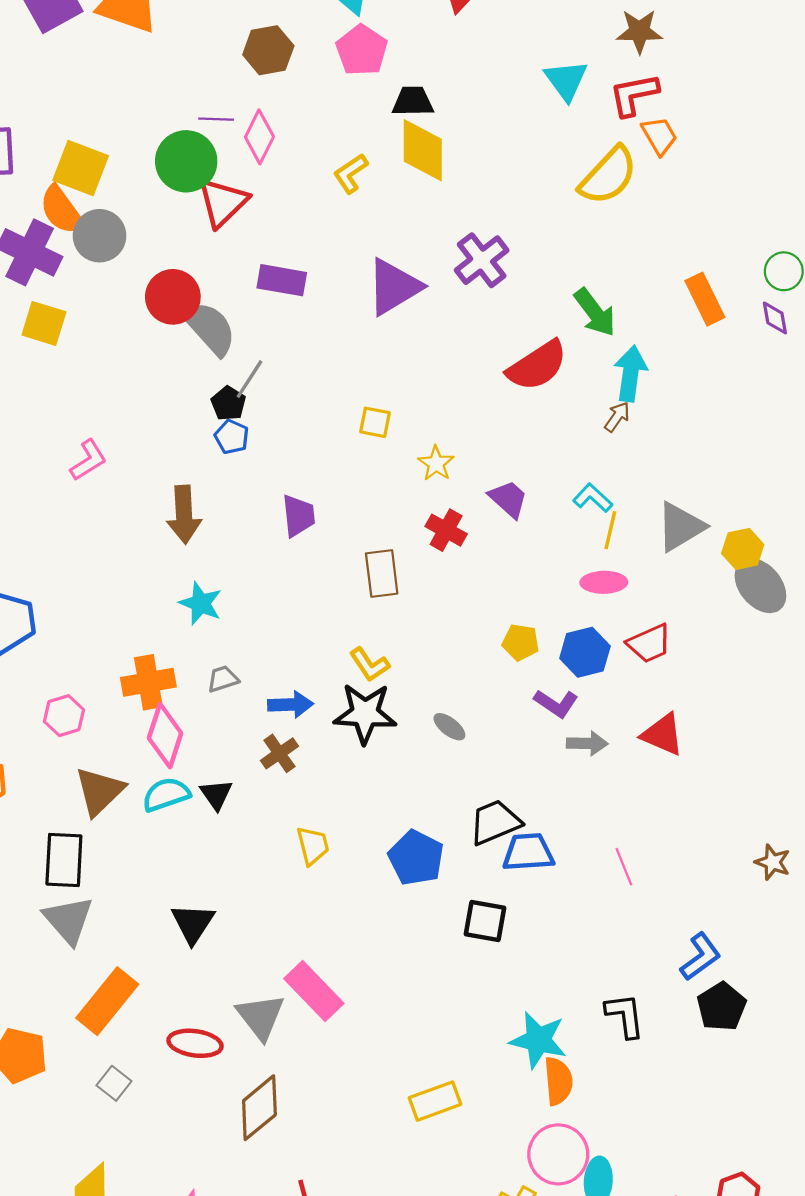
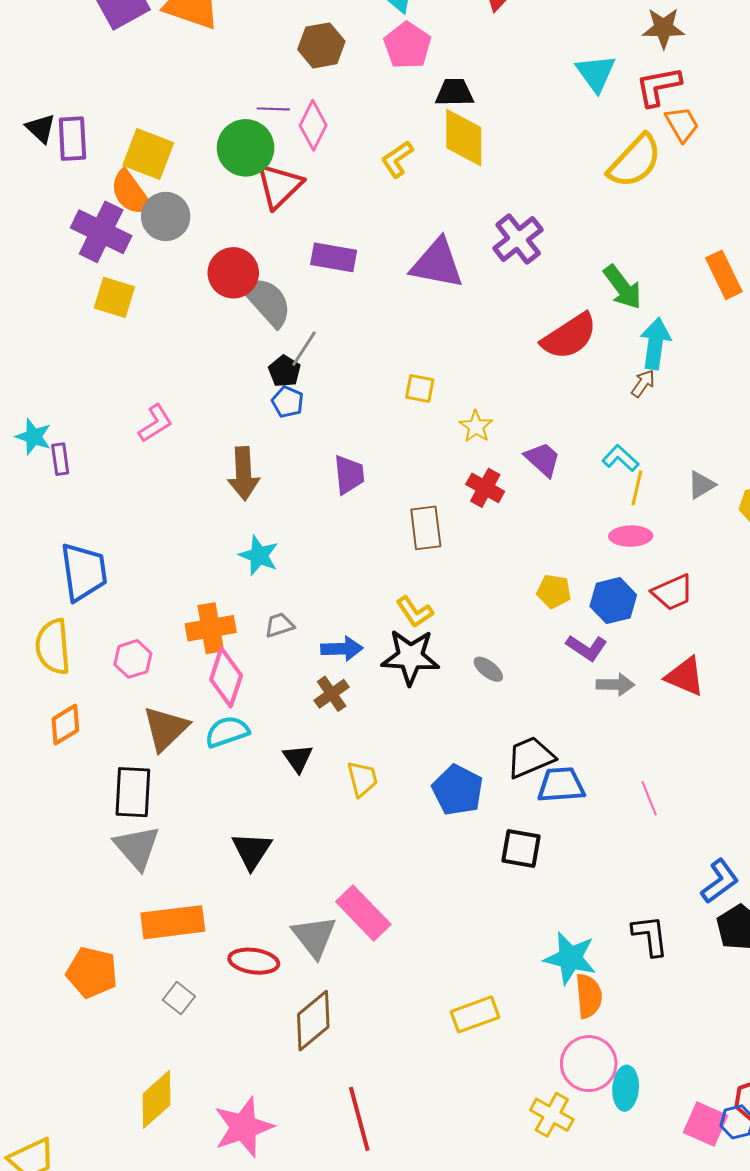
purple triangle: (394, 287) -> (437, 264), turned 42
gray triangle: (680, 527) -> (701, 485), size x0.6
black triangle: (216, 794) -> (298, 758), moved
orange rectangle: (107, 1001) -> (173, 922), turned 44

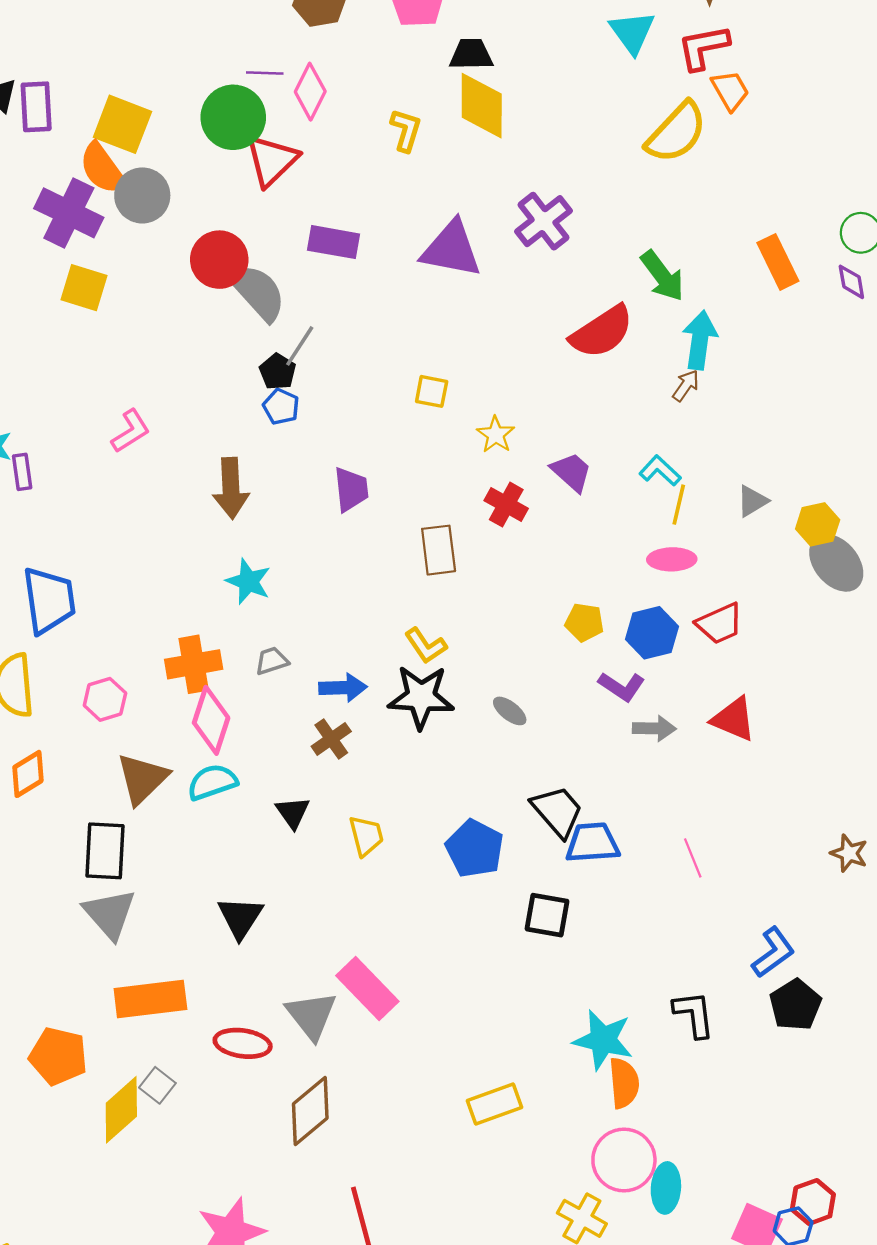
yellow L-shape: (397, 159) -> (406, 130), turned 141
black trapezoid: (530, 757) -> (557, 811), turned 72
yellow diamond: (156, 1099) -> (121, 1110), moved

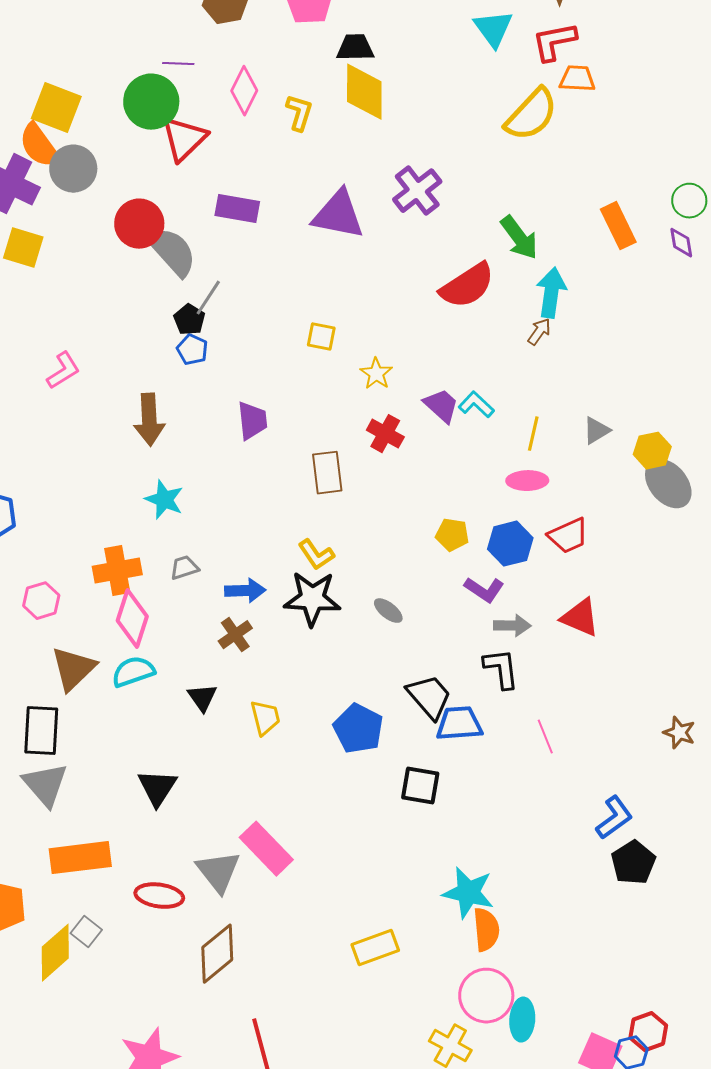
orange trapezoid: (730, 90) -> (577, 79), turned -57
pink diamond: (310, 92) -> (244, 91), moved
cyan L-shape: (660, 471) -> (476, 405), moved
black L-shape: (694, 1014) -> (501, 669), moved

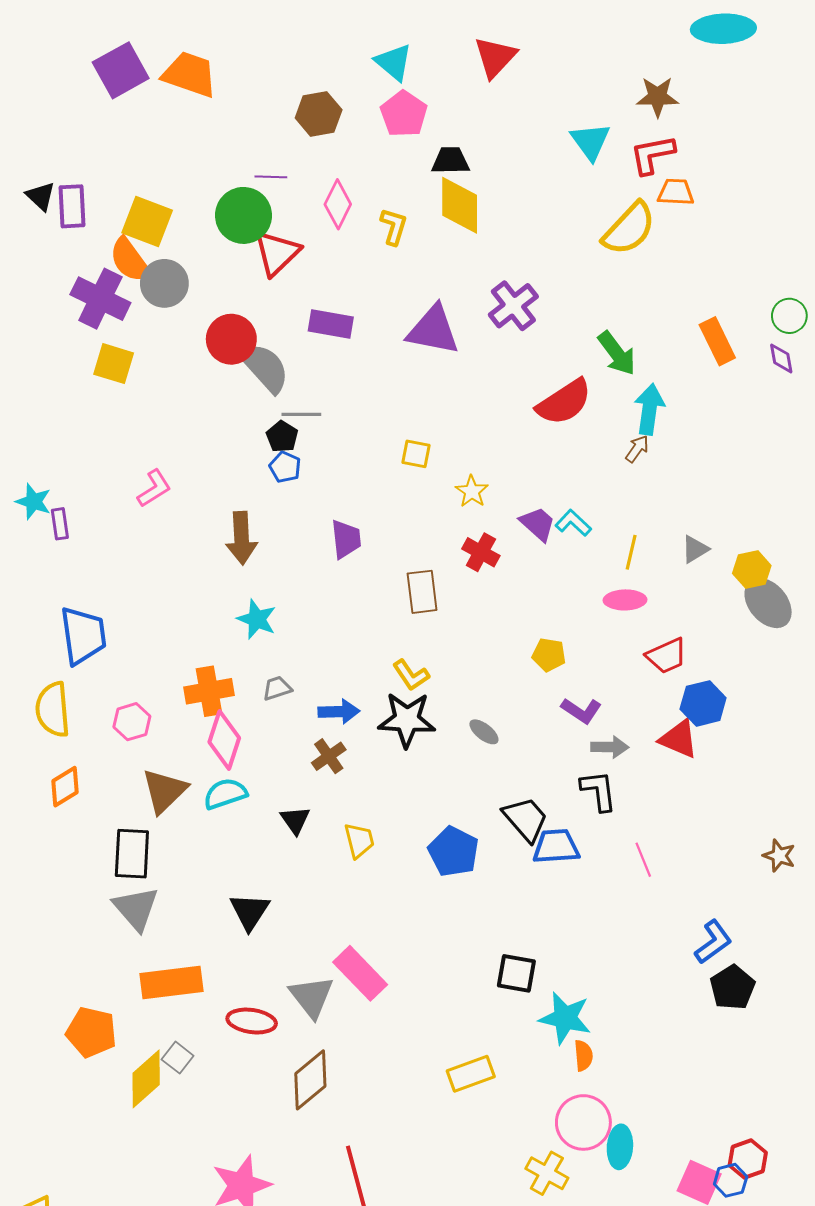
gray line: (208, 298) -> (301, 414), turned 57
blue hexagon: (510, 544) -> (703, 703), moved
black square: (420, 786) -> (516, 973), moved
orange semicircle: (486, 930) -> (583, 1056), size x0.7

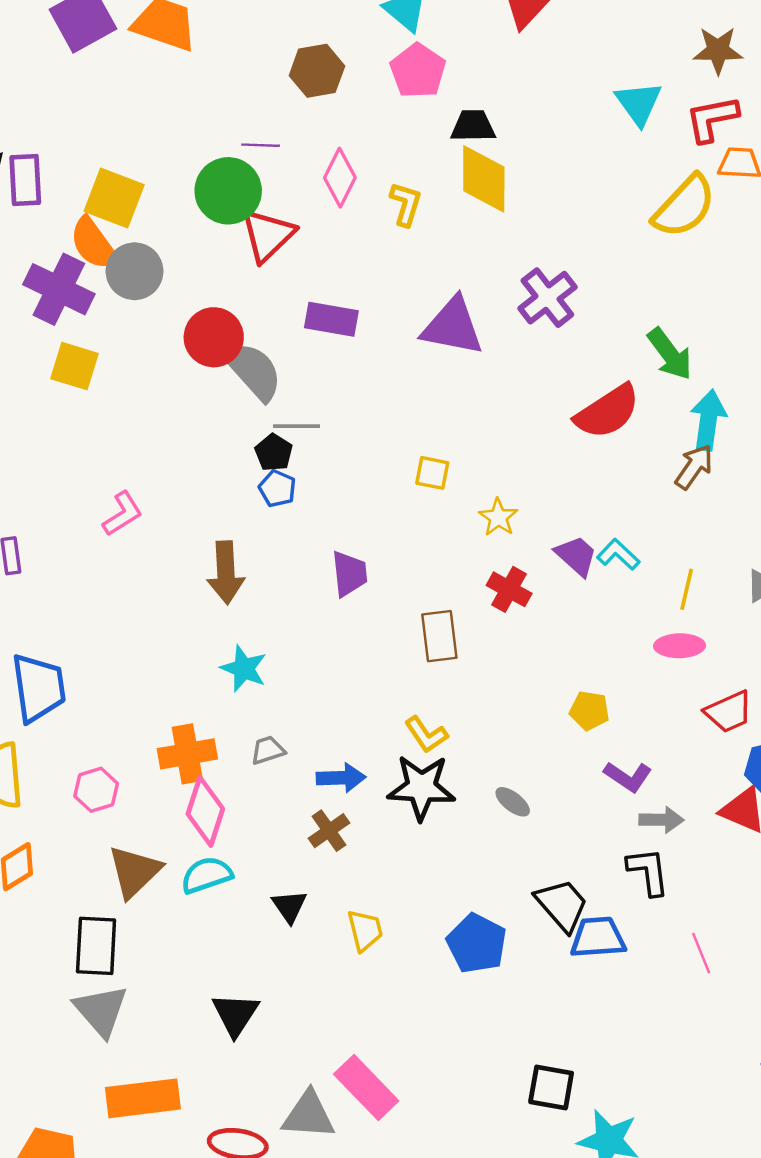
brown arrow: (637, 449) -> (694, 467), size x1.4
gray triangle: (311, 997) -> (309, 1115), turned -48

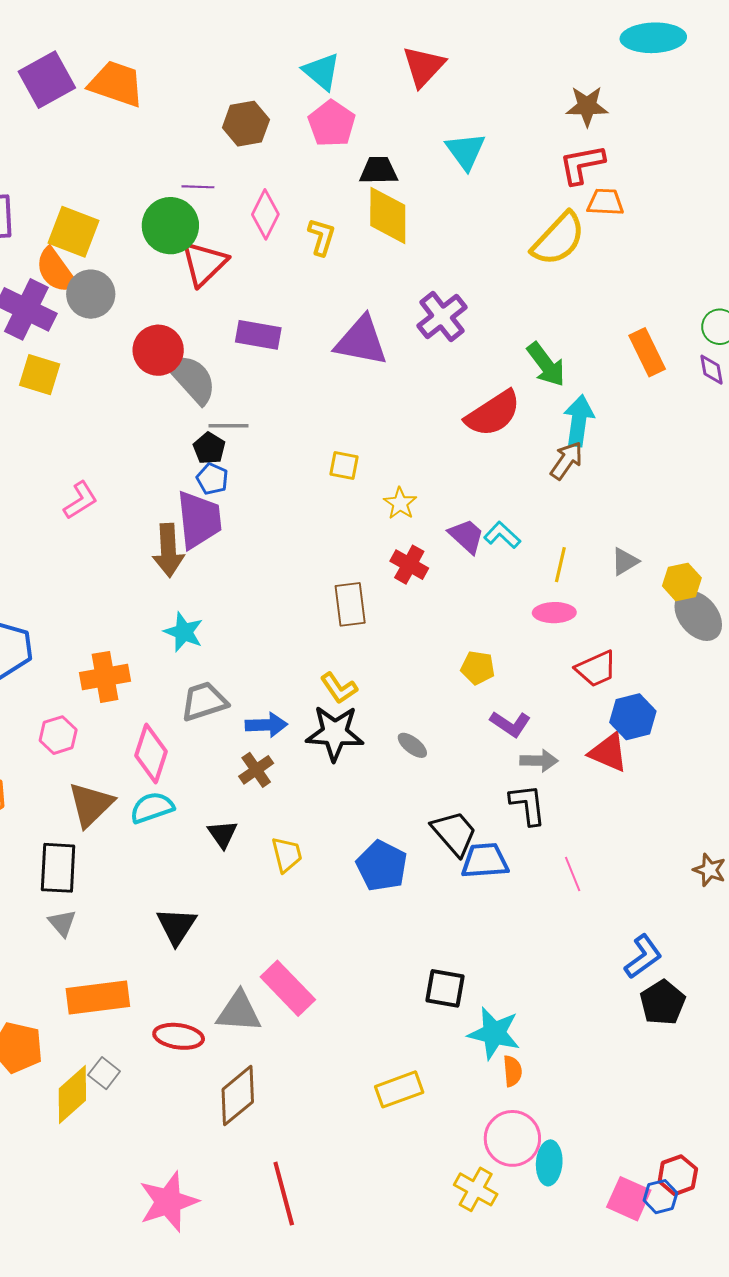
cyan triangle: (639, 103) -> (465, 151), moved
purple trapezoid: (349, 574) -> (199, 520), moved, size x1.5
gray trapezoid: (268, 750) -> (204, 701), size x1.6
orange cross: (187, 754) -> (105, 677), moved
gray triangle: (101, 1011) -> (62, 923), size x0.6

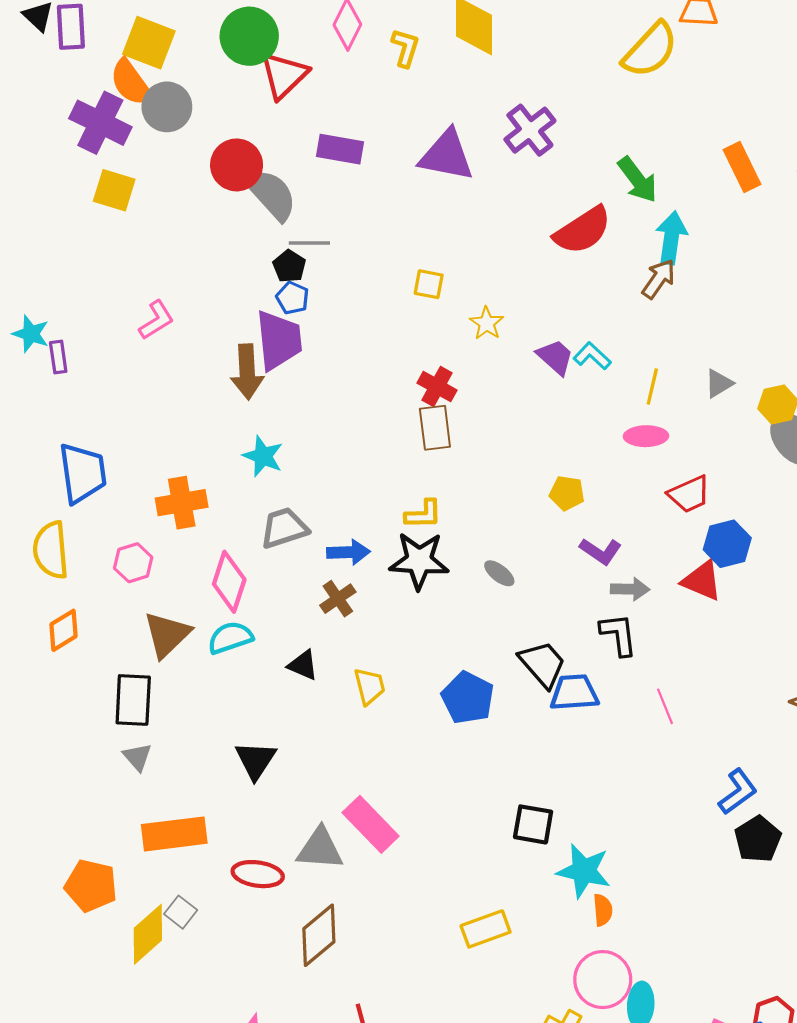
red cross: (409, 565) -> (437, 387), moved
yellow L-shape: (339, 688) -> (423, 514), turned -57
black triangle: (222, 834) -> (303, 665), turned -32

